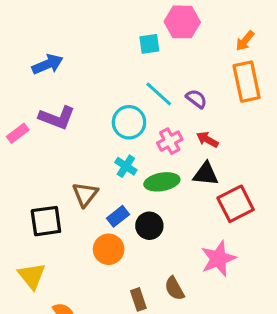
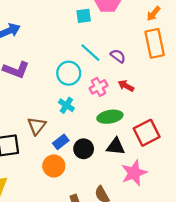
black triangle: (206, 174) -> (116, 146), moved
green ellipse: (162, 182) -> (110, 117), moved

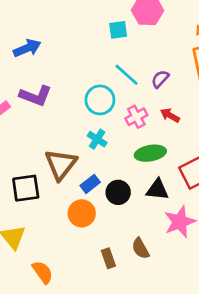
purple semicircle: (118, 56) -> (160, 79), turned -84
brown triangle: (37, 126) -> (61, 164), size x1.4

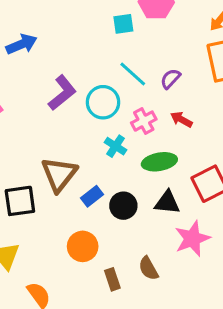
purple L-shape: (36, 96) -> (62, 93), moved, turned -60
cyan cross: (97, 139) -> (116, 146), moved
orange circle: (82, 213) -> (83, 246), moved

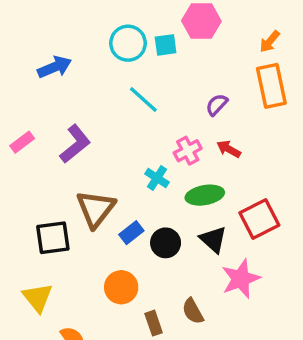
cyan line: (133, 74) -> (143, 100), moved
purple L-shape: (62, 93) -> (75, 144), moved
cyan circle: (103, 102) -> (128, 43), moved
black triangle: (167, 203) -> (213, 239), turned 36

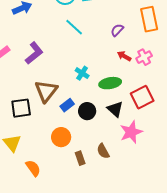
pink cross: (188, 151) -> (144, 57), moved

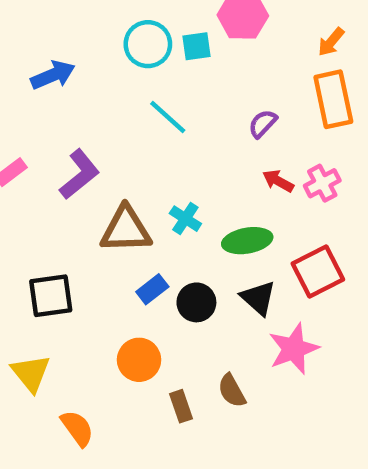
brown triangle: (46, 91) -> (126, 230), moved, turned 50

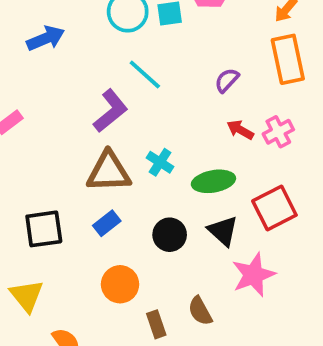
purple L-shape: (79, 174) -> (110, 111), moved
blue rectangle: (152, 289) -> (107, 223), moved

